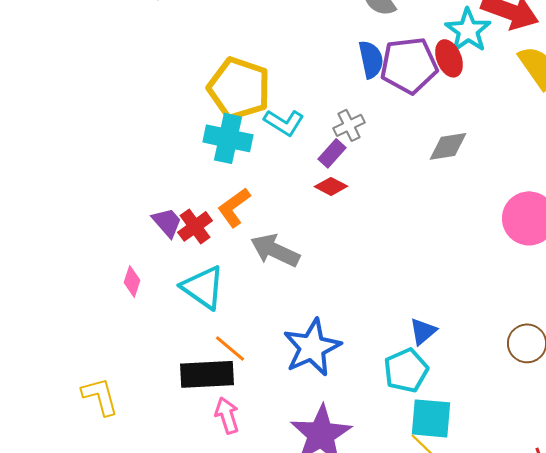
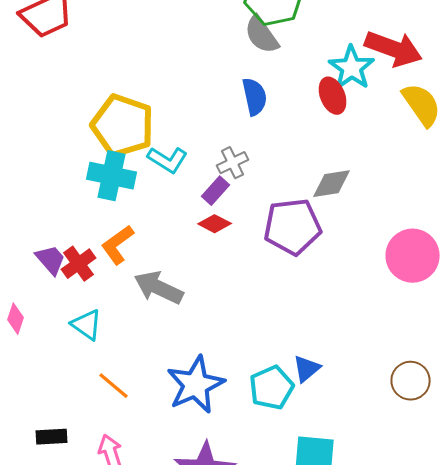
purple pentagon: (409, 65) -> (293, 227), moved
cyan triangle: (203, 287) -> (87, 325), size x0.7
cyan pentagon: (406, 370) -> (272, 388), moved
black rectangle: (207, 374) -> (52, 437), moved, size x0.6

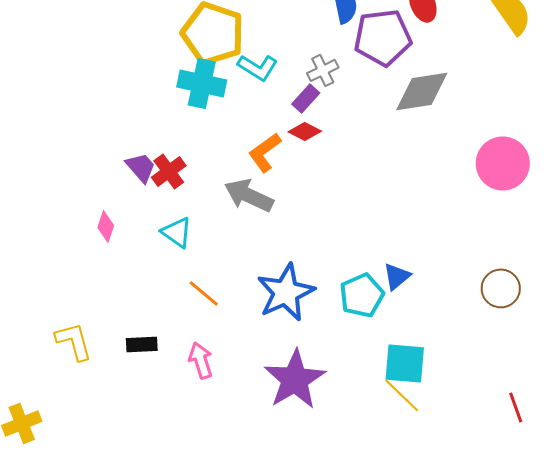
gray diamond: (332, 184) -> (422, 91), size x1.4
purple pentagon: (293, 227) -> (383, 37), moved
orange L-shape: (118, 245) -> (265, 152), moved

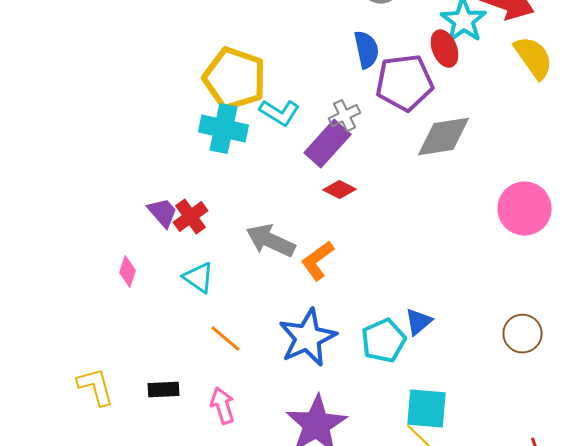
purple rectangle: (306, 98) -> (328, 144), size x1.6
red diamond: (305, 131) -> (340, 190), moved
orange L-shape: (265, 152) -> (318, 261), moved

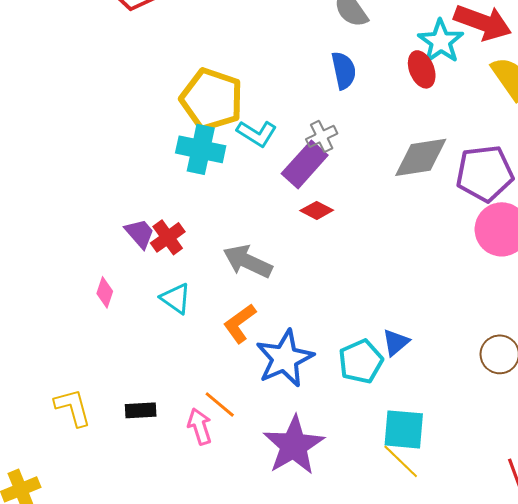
purple pentagon: (404, 83) -> (485, 173), moved
orange L-shape: (318, 261) -> (240, 323), moved
orange line: (226, 339) -> (220, 404), moved

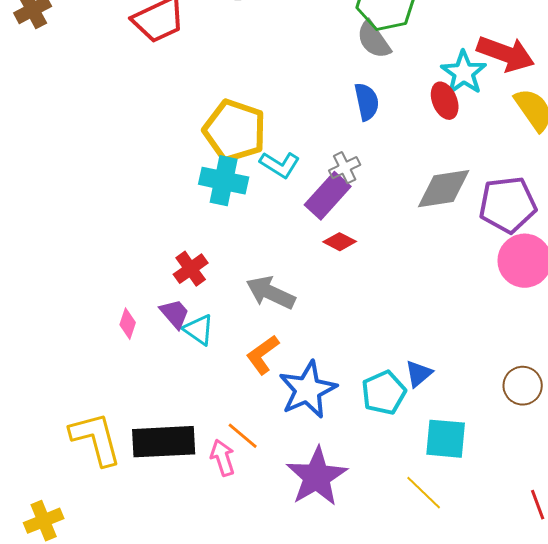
purple trapezoid: (140, 233) -> (175, 314), moved
yellow L-shape: (73, 407) -> (96, 439), size x1.4
black rectangle: (141, 410) -> (164, 442), size x2.0
cyan square: (404, 429) -> (446, 439), moved

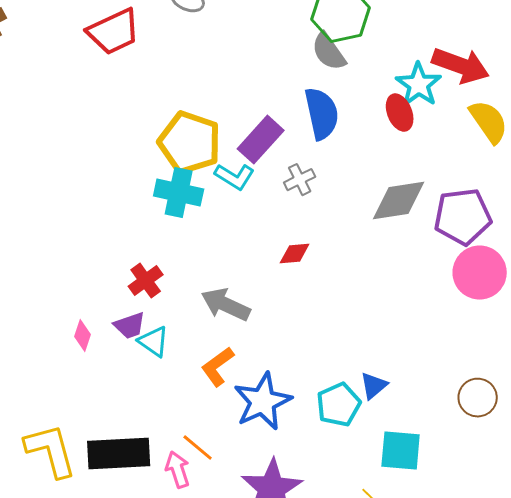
blue semicircle: (367, 102) -> (322, 114), size x1.4
purple rectangle: (328, 196) -> (261, 140), moved
red diamond: (340, 242) -> (295, 254), turned -32
purple trapezoid: (175, 314) -> (130, 326), turned 112

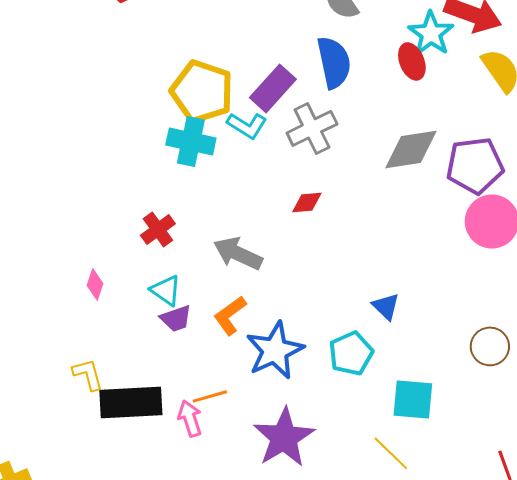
gray cross: (300, 180) -> (312, 128), size x1.6
purple trapezoid: (130, 326) -> (176, 318), moved
blue triangle: (374, 386) -> (386, 306), moved, turned -36
orange line: (198, 448) -> (210, 396), turned -56
yellow L-shape: (51, 451) -> (88, 374), moved, size x0.6

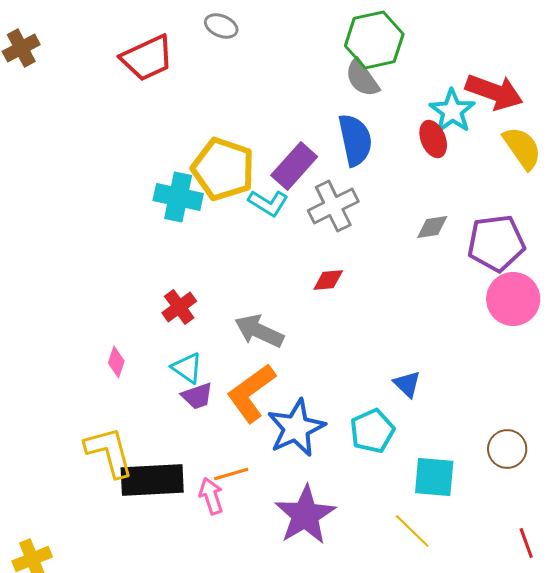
cyan cross: (191, 141) -> (178, 197), moved
gray diamond: (411, 149) -> (432, 227), size x0.6
orange L-shape: (230, 315) -> (251, 393), size x1.5
brown circle: (490, 346) -> (507, 449), moved
yellow L-shape: (88, 374) -> (109, 452), size x1.6

